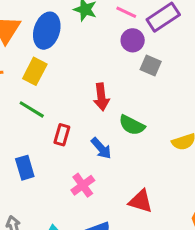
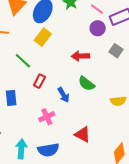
gray square: (151, 65) -> (116, 51), moved
yellow rectangle: (35, 71) -> (43, 37), moved
red arrow: (101, 97) -> (80, 56), moved, turned 84

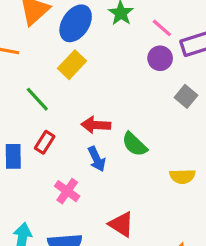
red arrow: (80, 56) -> (96, 125), moved
red rectangle: (39, 81) -> (45, 142), moved
pink cross: (47, 117) -> (67, 191), turned -35

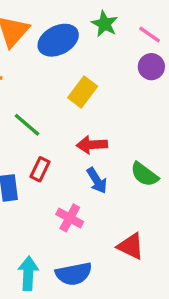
blue ellipse: (76, 23) -> (58, 40), turned 36
yellow rectangle: (72, 65) -> (83, 92), moved
green semicircle: (135, 144) -> (144, 174), moved

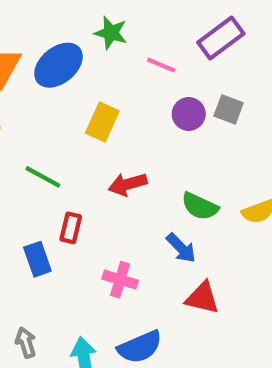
pink line: (150, 35) -> (161, 65), moved
purple circle: (151, 67) -> (189, 114), moved
blue arrow: (97, 180) -> (181, 248), moved

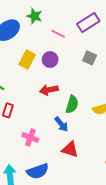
purple circle: (189, 114) -> (50, 60), moved
red arrow: (128, 184) -> (49, 90), moved
green semicircle: (200, 206) -> (72, 104), turned -102

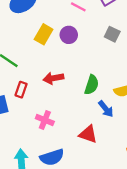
red arrow: (49, 90) -> (53, 78), moved
blue arrow: (61, 124) -> (106, 109), moved

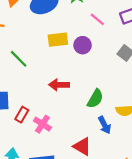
yellow rectangle: (44, 34) -> (58, 40), turned 42
red rectangle: (21, 90) -> (22, 115), moved

